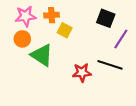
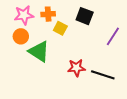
black square: (106, 18) -> (85, 16), moved
black line: (110, 65) -> (103, 75), moved

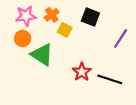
orange cross: (48, 14) -> (52, 15), turned -32
red star: (76, 68) -> (82, 72), turned -30

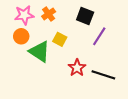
yellow square: (65, 30) -> (60, 39), moved
purple line: (121, 39) -> (99, 36), moved

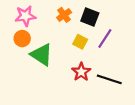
orange cross: (49, 14) -> (64, 15), moved
yellow square: (60, 39) -> (80, 42), moved

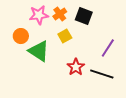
pink star: (25, 16) -> (39, 15), moved
purple line: (105, 39) -> (108, 48), moved
yellow square: (80, 42) -> (65, 36), moved, turned 32

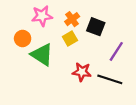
orange cross: (60, 14) -> (72, 19), moved
black square: (84, 16) -> (96, 27), moved
red star: (76, 67) -> (82, 72), turned -30

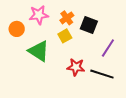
orange circle: (23, 38) -> (17, 29), moved

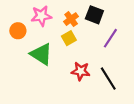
black square: (89, 25) -> (94, 15), moved
purple line: (108, 48) -> (110, 38), moved
black line: (102, 74) -> (108, 79), turned 40

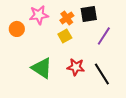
black square: (94, 15) -> (89, 14), turned -30
green triangle: (41, 54) -> (42, 68), moved

